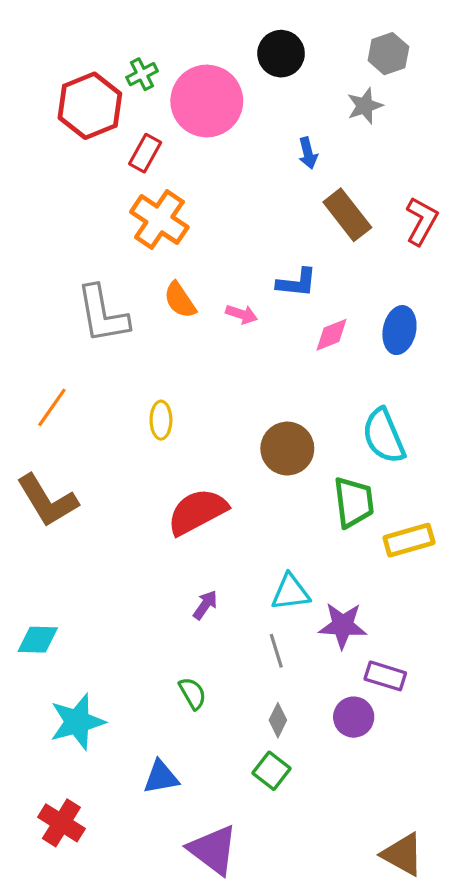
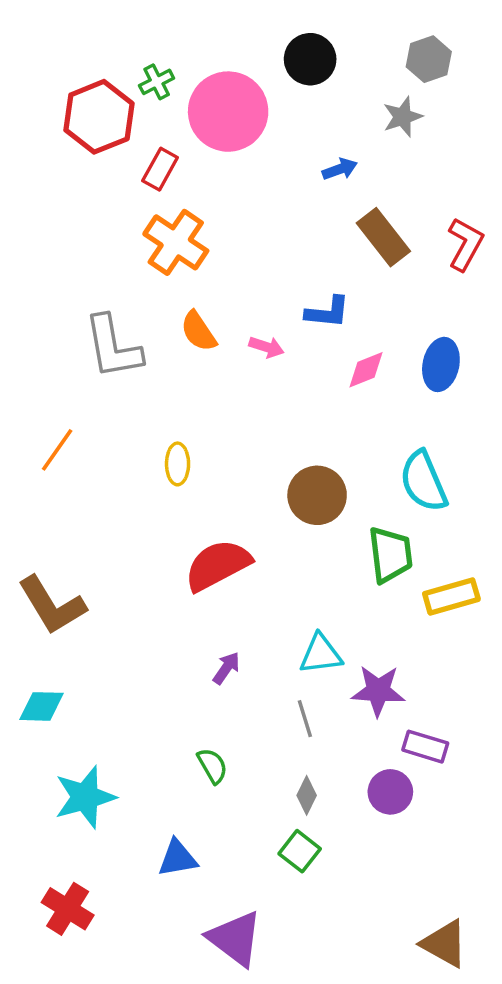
blue arrow: (308, 153) -> (340, 169), turned -96
brown L-shape: (47, 501) -> (52, 605), moved

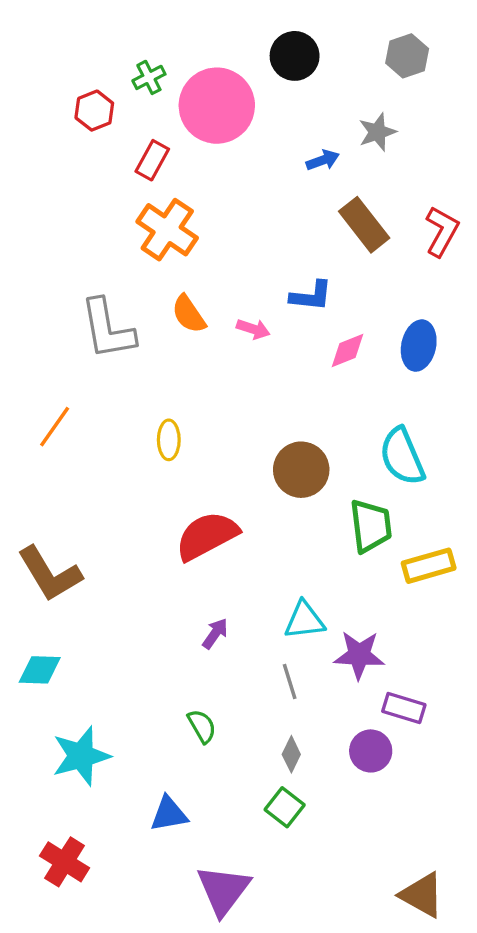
red hexagon: (99, 117) -> (94, 111), size x0.6
gray star: (403, 117) -> (377, 132), moved
purple triangle: (235, 938) -> (223, 890), turned 30

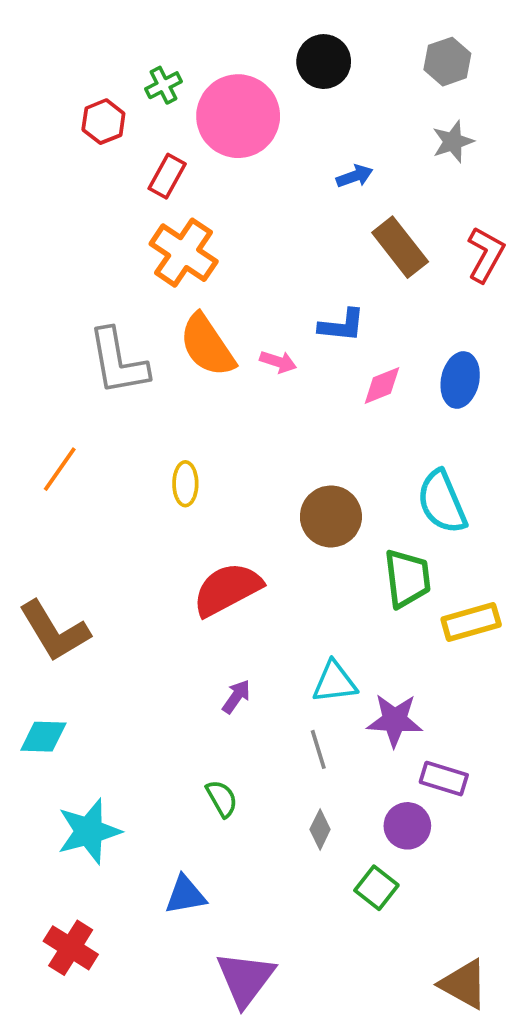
gray star: (377, 132) -> (453, 142), moved
orange semicircle: (189, 314) -> (207, 345), size x1.5
green square: (285, 807) -> (376, 888), moved

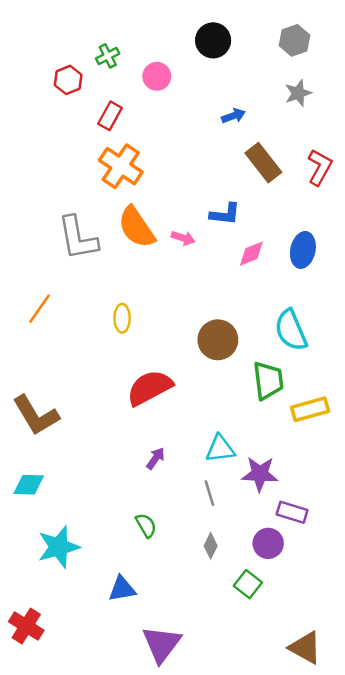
pink circle: (238, 116) -> (157, 76), size x0.5
red cross: (71, 948) -> (26, 626), moved

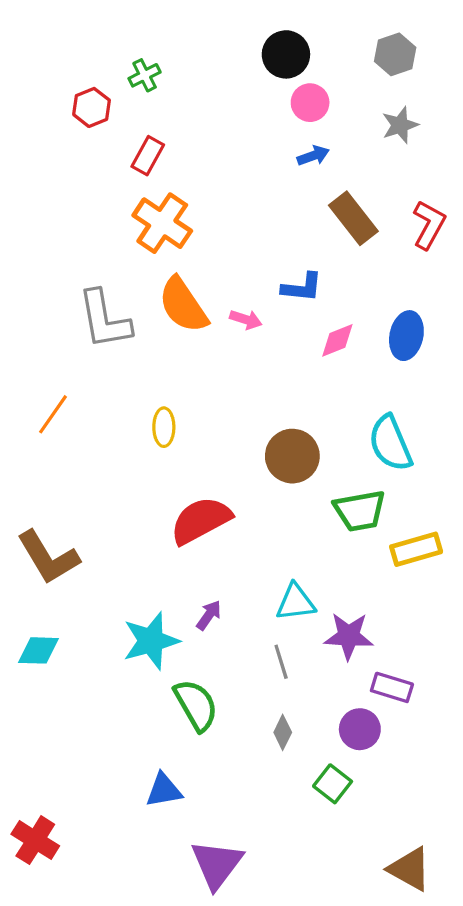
pink circle: (157, 76) -> (310, 103), moved
green trapezoid: (268, 381) -> (360, 511), turned 87
green semicircle: (146, 525) -> (196, 705), size x1.6
cyan star: (59, 547) -> (151, 641), moved

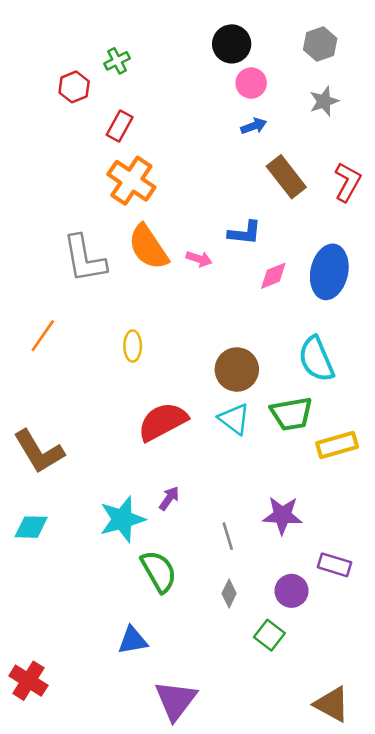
blue ellipse: (406, 336) -> (329, 272), size x1.4
cyan triangle: (296, 602) -> (234, 419), moved, turned 44
purple rectangle: (392, 687) -> (334, 565), moved

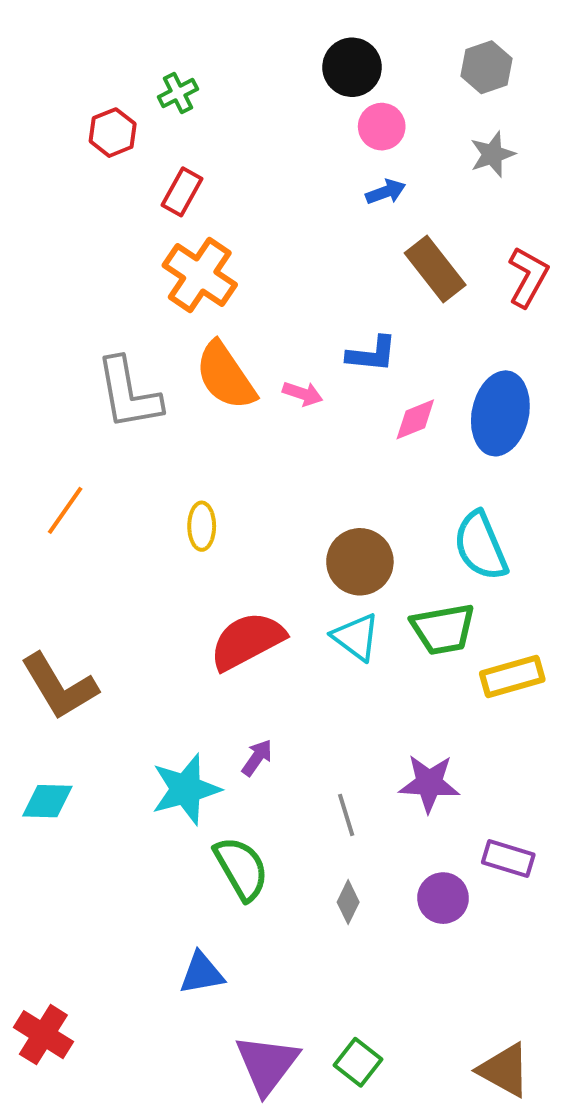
green square: (269, 635) -> (358, 1062), moved

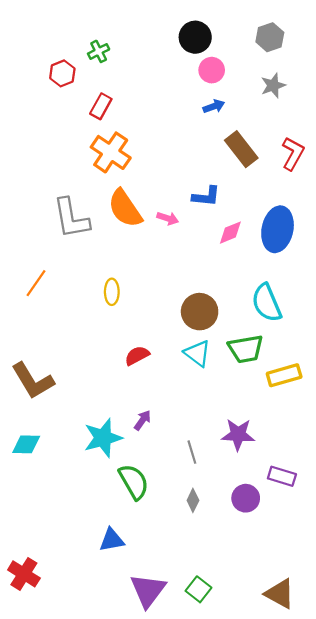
red semicircle: (247, 641) -> (137, 356), size x0.6

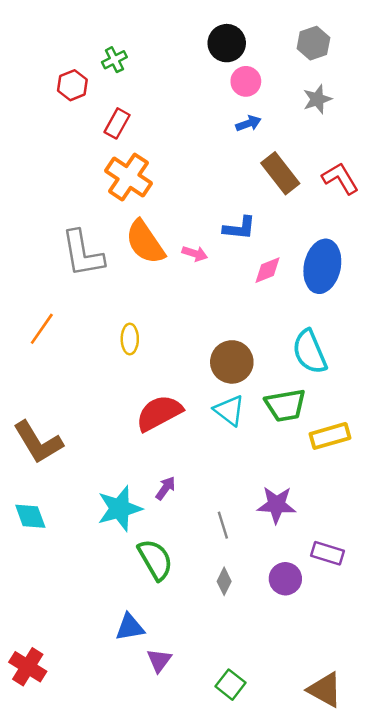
red L-shape: (293, 154) -> (340, 178), turned -60
red semicircle: (137, 356) -> (159, 413), size x1.6
cyan diamond: (26, 444) -> (30, 516), turned 68
purple triangle: (148, 590) -> (159, 660), moved, size x0.6

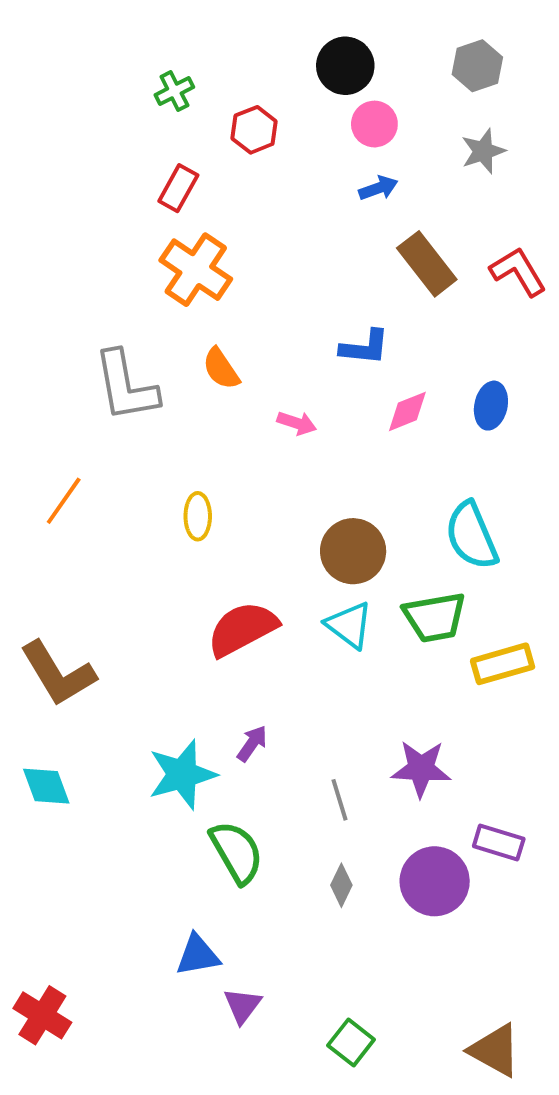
red hexagon: (72, 85) -> (254, 130), moved
orange semicircle: (145, 242) -> (221, 369), size x0.6
pink arrow: (195, 254) -> (297, 423), moved
blue ellipse: (322, 266) -> (491, 406), size x0.6
purple circle: (285, 579) -> (435, 881), size x1.4

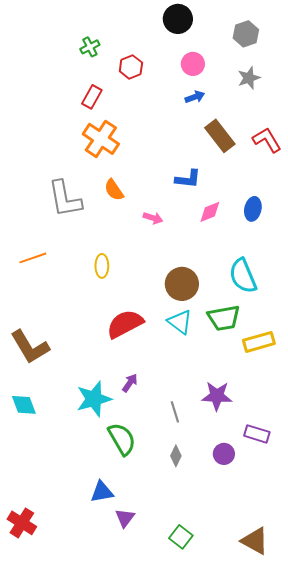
black circle: (345, 66) -> (178, 19), moved
orange line: (64, 501) -> (33, 258), turned 36
purple circle: (435, 881) -> (224, 454), size x0.6

